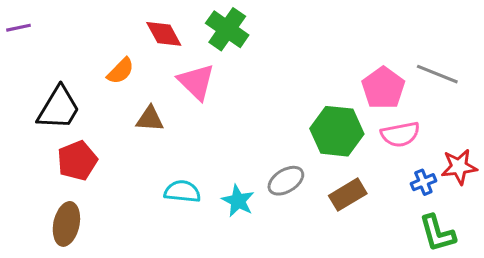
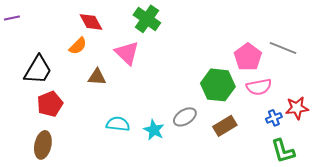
red diamond: (164, 34) -> (91, 22), moved

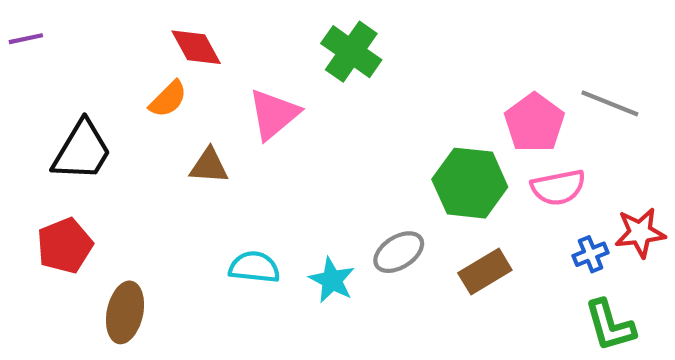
green cross: (147, 19) -> (351, 52), moved
pink triangle: (127, 53) -> (274, 114), turned 36
red pentagon: (50, 104) -> (65, 246), moved
brown ellipse: (43, 145) -> (125, 312), moved

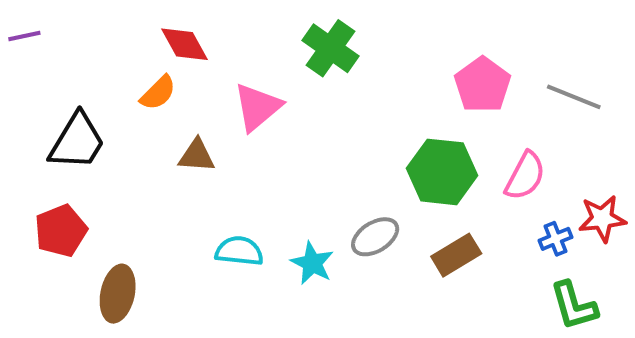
pink pentagon: (534, 123) -> (483, 85), moved
pink semicircle: (558, 187) -> (525, 176), turned -51

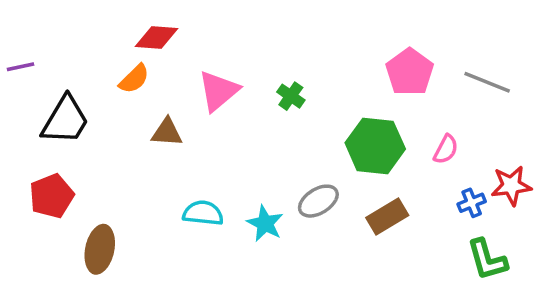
purple line: (24, 36) -> (21, 67), moved
red diamond: (184, 44) -> (157, 38), turned -57
green cross: (330, 48) -> (291, 96), moved, size x0.6
pink semicircle: (525, 176) -> (446, 149), size x0.7

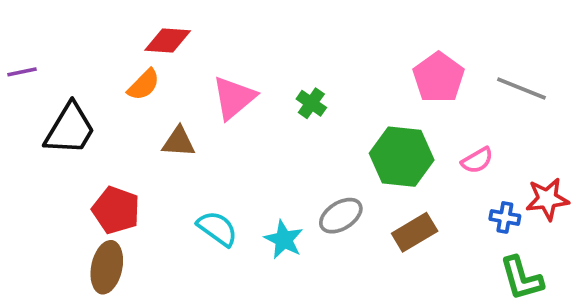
pink semicircle: (446, 149) -> (477, 160), turned 32
red pentagon: (52, 196) -> (116, 210), moved, turned -30
blue cross: (472, 203) -> (505, 217), turned 32
cyan semicircle: (203, 213) -> (217, 229), turned 30

